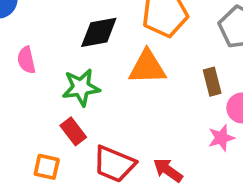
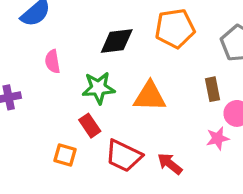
orange triangle: (147, 67) -> (150, 96), moved

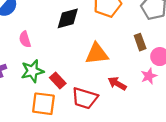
green star: (99, 88) -> (32, 71), moved
orange square: (65, 155) -> (43, 104), size x1.5
red arrow: (170, 164) -> (117, 84), moved

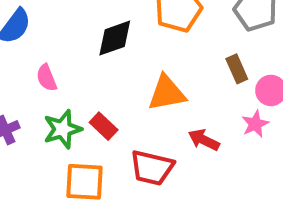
red rectangle: (58, 80) -> (104, 126), moved

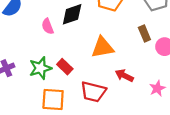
pink semicircle: (46, 78) -> (48, 26), moved
pink star: (255, 124) -> (157, 88), moved

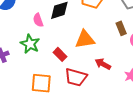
red rectangle: (65, 67) -> (60, 54), moved
green star: (40, 68) -> (30, 44), moved, turned -30

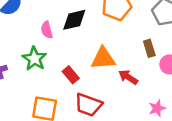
red arrow: (103, 64) -> (128, 77), moved

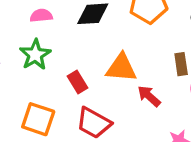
pink semicircle: (47, 30) -> (41, 16), moved, turned 91

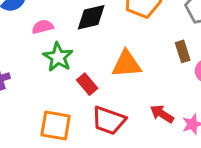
green star: (35, 55) -> (58, 57), moved
red arrow: (149, 96) -> (162, 114), moved

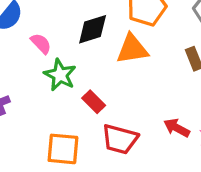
pink semicircle: (43, 27) -> (41, 43), turned 65
orange triangle: (126, 64) -> (132, 49), moved

